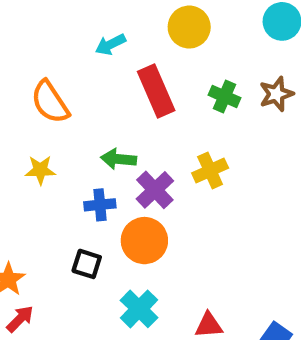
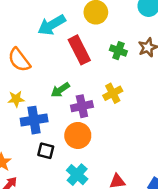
cyan arrow: (110, 44) -> (52, 25), size x1.6
green arrow: (119, 159) -> (60, 90), turned -36
purple cross: (155, 190) -> (82, 106), turned 35
blue cross: (100, 205) -> (34, 120), moved, size x1.5

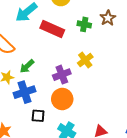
red rectangle: (79, 50) -> (52, 29), turned -30
green arrow: (60, 90) -> (27, 66), moved

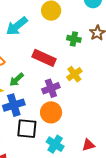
red rectangle: (52, 29) -> (44, 58), moved
black square: (38, 116) -> (27, 129), size x1.5

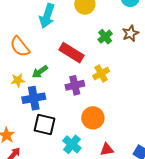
cyan arrow: (17, 26) -> (47, 16), turned -40
green cross: (74, 39) -> (105, 37), turned 32
orange circle: (51, 112) -> (93, 118), moved

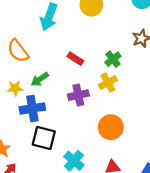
green cross: (105, 37) -> (113, 59), moved
red rectangle: (71, 53) -> (75, 59), size x0.6
orange circle: (93, 118) -> (111, 127), moved

